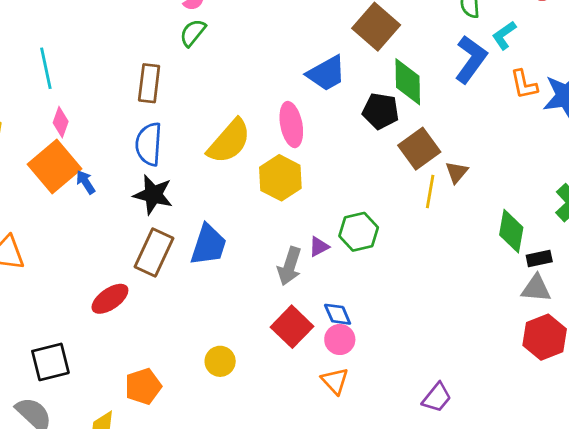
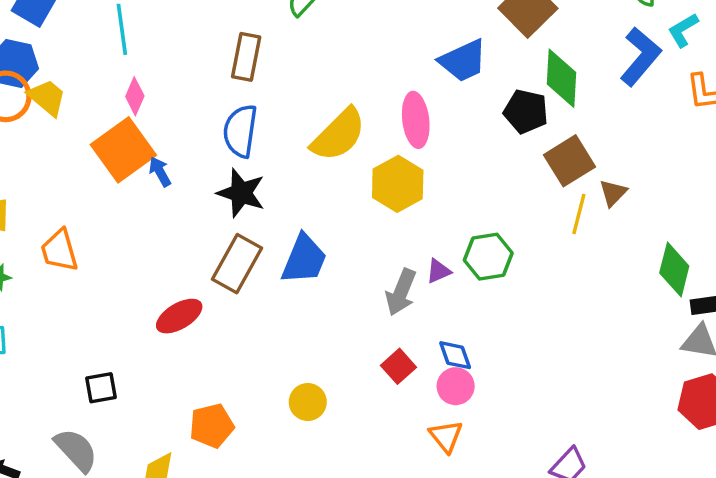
red square: (292, 327) -> (399, 366), size x0.7
black square: (50, 362) -> (101, 388), size x0.7

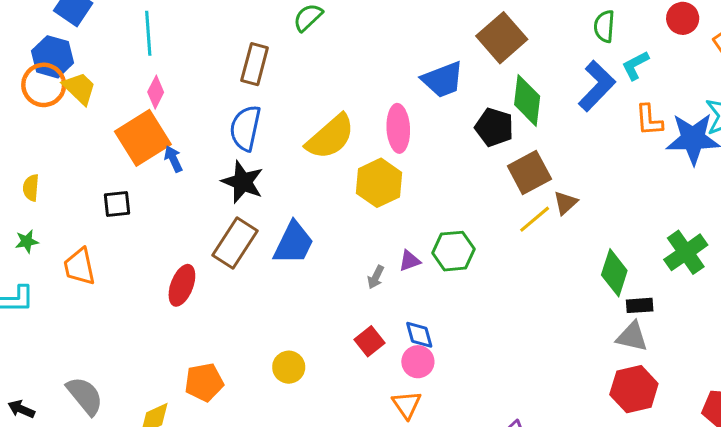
yellow line: (579, 214) -> (535, 219), turned 32
orange trapezoid: (59, 251) -> (79, 267), moved
gray arrow: (401, 292) -> (376, 277), size x0.6
red ellipse: (179, 316) -> (182, 285), turned -42
black square: (101, 388) -> (117, 204), moved

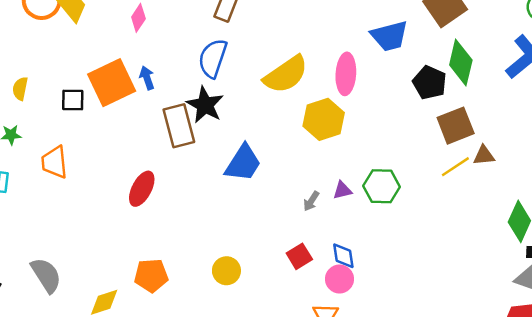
orange square: (143, 138) -> (112, 83), moved
brown triangle: (565, 203) -> (484, 156), turned 30
black square: (117, 204) -> (73, 100), moved
brown rectangle: (235, 243) -> (179, 126), moved, turned -54

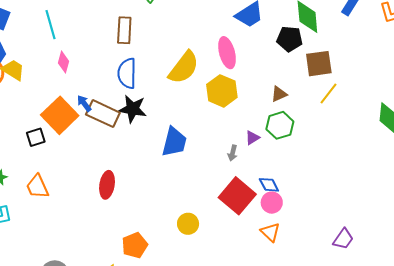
brown rectangle: (179, 126) -> (103, 114), moved, turned -32
brown square: (456, 126) -> (319, 64), turned 32
brown triangle: (484, 156) -> (279, 94), moved
red square: (299, 256) -> (237, 196), size x1.8

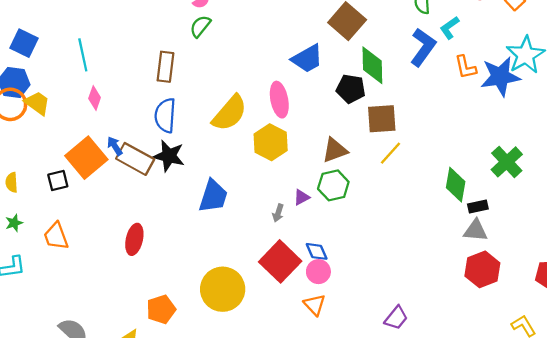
brown triangle: (279, 94) -> (335, 150), size x1.4
yellow circle: (188, 224) -> (223, 289), size x1.8

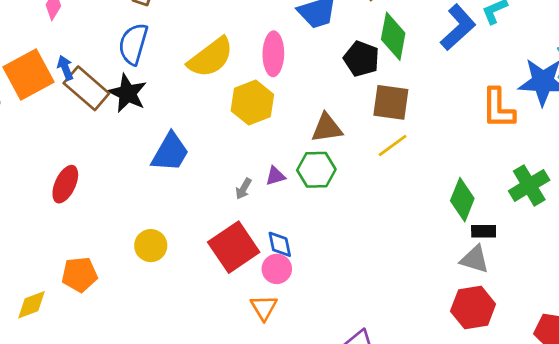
orange L-shape: (465, 67) -> (498, 108), moved, size x1.4
yellow circle: (223, 289) -> (151, 246), moved, size x0.6

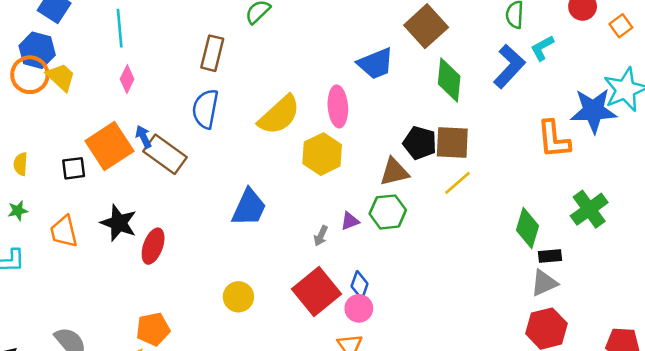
black pentagon: (361, 59) -> (420, 143), moved
black star: (127, 93) -> (119, 223), moved
blue diamond: (280, 244) -> (360, 285), turned 36
gray triangle: (475, 259) -> (544, 283), turned -36
orange pentagon: (79, 274) -> (153, 329), moved

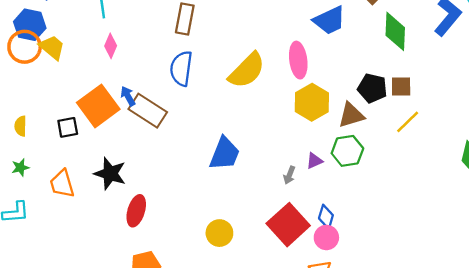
brown square: (452, 143) -> (401, 86), size x0.7
yellow hexagon: (322, 154) -> (312, 102), moved
red ellipse: (153, 246) -> (136, 211), moved

